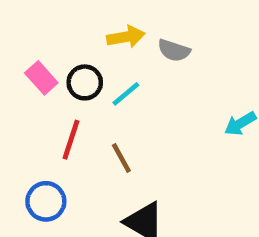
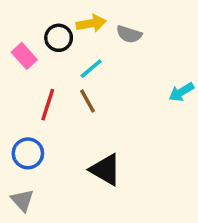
black circle: (85, 82) -> (59, 38), moved
brown line: (121, 158) -> (87, 101), moved

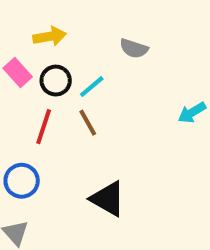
yellow arrow: (91, 23) -> (50, 36), moved
black circle: (59, 38) -> (56, 81), moved

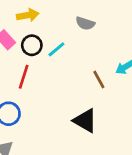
brown line: (88, 123) -> (99, 79), moved
black triangle: (108, 199) -> (85, 121), moved

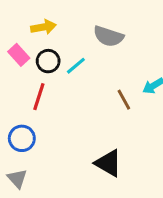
gray semicircle: (85, 23) -> (108, 36), size x1.4
black triangle: (85, 121) -> (108, 163), moved

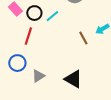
gray triangle: (17, 179) -> (38, 76), moved, turned 40

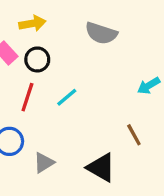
cyan line: (52, 16) -> (67, 97), moved
brown line: (83, 38) -> (134, 135), moved

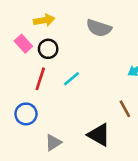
gray triangle: (44, 163) -> (53, 143), moved

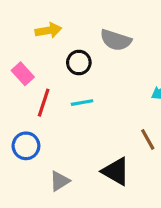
pink rectangle: (23, 44) -> (23, 74), moved
black circle: (48, 49) -> (79, 62), moved
cyan line: (72, 79) -> (82, 103), turned 30

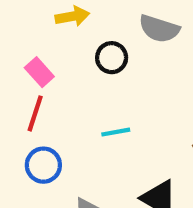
red line: (44, 103) -> (35, 113), moved
cyan line: (82, 103) -> (116, 132), moved

